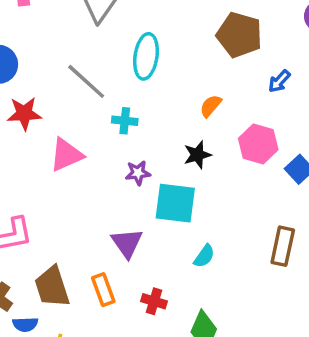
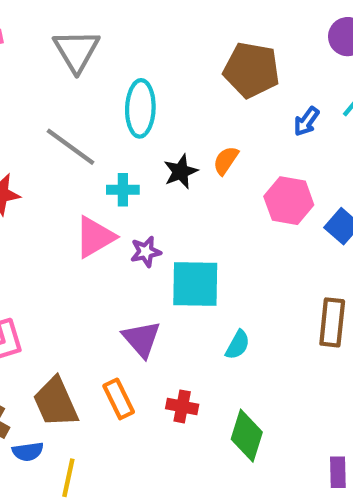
pink triangle: (66, 155) -> (95, 237), moved
black star: (197, 155) -> (181, 172), moved

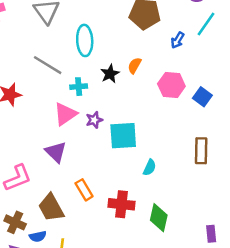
purple triangle: (142, 339) -> (56, 152), moved
orange rectangle: (119, 399) -> (84, 190), moved
red cross: (182, 406) -> (122, 204), size x1.5

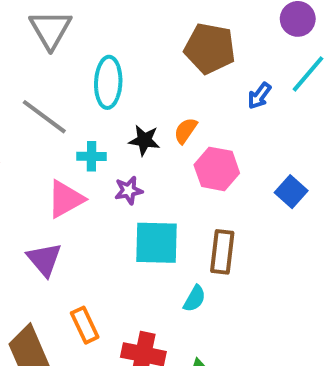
black star: (110, 74) -> (144, 140), turned 30
pink hexagon: (171, 85) -> (217, 169), moved
purple star: (94, 120) -> (129, 190), moved
brown rectangle: (201, 151) -> (222, 252), moved

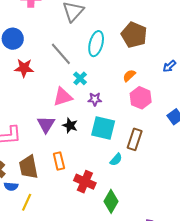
brown pentagon: (210, 48) -> (134, 35), moved
black star: (144, 140) -> (70, 125), moved
cyan cross: (91, 156) -> (80, 78), turned 32

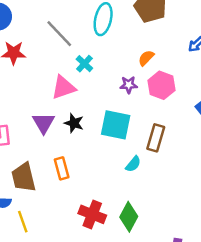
purple star: (95, 99) -> (129, 85), moved
red cross: (85, 182) -> (92, 214), moved
yellow line: (27, 202) -> (23, 222), turned -42

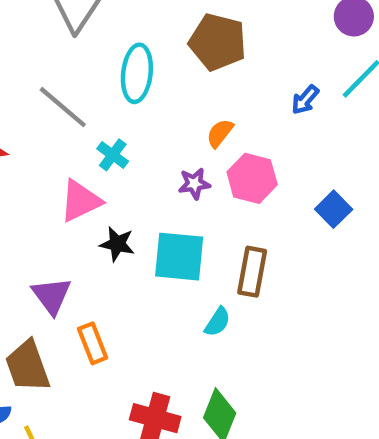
purple triangle: (44, 123) -> (51, 296), moved
black star: (74, 123) -> (117, 244), moved

